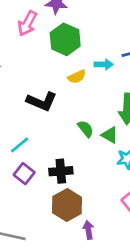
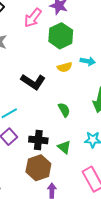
green triangle: (110, 135) -> (64, 147), moved

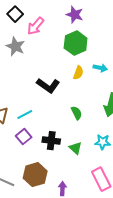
pink arrow: (33, 18) -> (36, 26), moved
yellow semicircle: (65, 67) -> (78, 73), turned -56
brown hexagon: (38, 168) -> (35, 175), moved

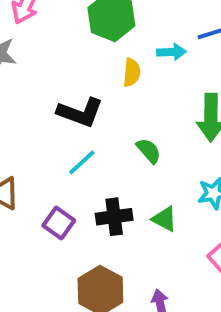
cyan line: (25, 114) -> (82, 162), moved

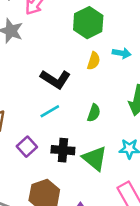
green semicircle: (149, 151) -> (94, 113), turned 48
green triangle: (164, 219) -> (95, 158), size x1.5

